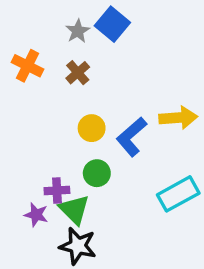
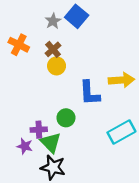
yellow circle: (92, 128) -> (57, 66), moved
blue L-shape: (131, 137) -> (90, 93), turned -52

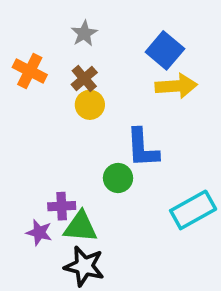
blue square: (77, 16) -> (165, 50), moved
yellow arrow: (121, 80) -> (176, 86), moved
green circle: (66, 118) -> (118, 178), moved
green triangle: (51, 143) -> (80, 227), turned -40

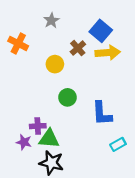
brown cross: (84, 78) -> (78, 48), moved
blue L-shape: (142, 148) -> (102, 113), moved
green circle: (118, 178) -> (68, 97), moved
cyan rectangle: (193, 210) -> (118, 144), moved, size x0.6

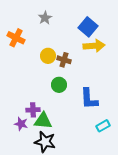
brown cross: (78, 48) -> (64, 60), moved, turned -32

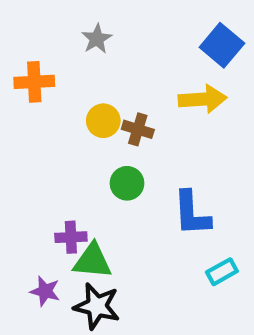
blue square: (88, 27) -> (222, 45), moved
orange cross: (16, 38) -> (34, 82), turned -30
purple star: (21, 124) -> (45, 291), moved

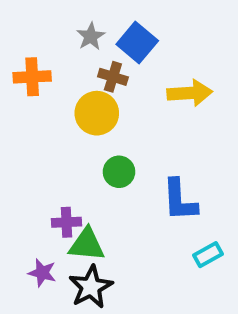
blue square: (222, 45) -> (137, 42), moved
yellow circle: (103, 121) -> (97, 113), size x1.4
brown cross: (138, 129) -> (113, 77), moved
black star: (97, 306) -> (91, 287), turned 30

